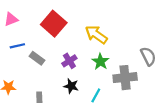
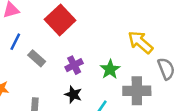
yellow arrow: (96, 35) -> (140, 42), moved
blue line: (17, 46) -> (15, 42), turned -56

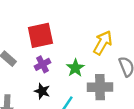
red square: (60, 20) -> (40, 35), moved, turned 32
yellow arrow: (140, 42) -> (103, 43), turned 80

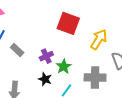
red square: (40, 35) -> (68, 23), moved, turned 30
green star: (75, 68) -> (64, 67), moved

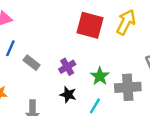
yellow arrow: (99, 39) -> (126, 22), moved
green star: (64, 67) -> (100, 76), moved

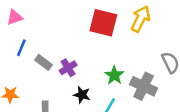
purple cross: (67, 67) -> (68, 68), moved
gray cross: (128, 87) -> (144, 86), turned 30

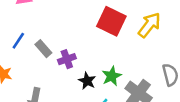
blue line: (21, 48) -> (18, 41), moved
black star: (82, 95) -> (87, 81), moved

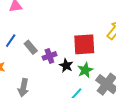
red square: (111, 21) -> (84, 44), moved, turned -30
black star: (87, 81) -> (66, 66), moved

